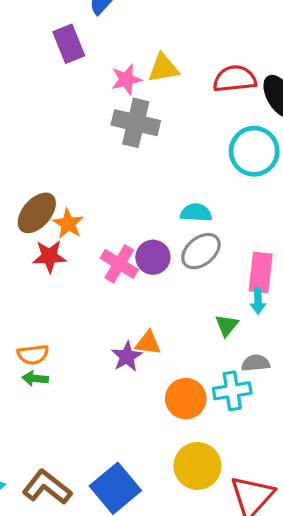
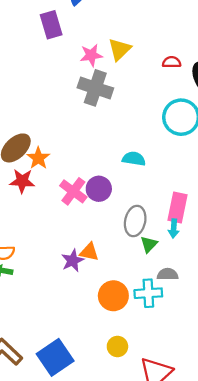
yellow triangle: (163, 68) -> (120, 49), turned -40
red semicircle: (235, 79) -> (172, 62), size x0.6
gray ellipse: (201, 251) -> (135, 221), moved, turned -44
yellow circle: (197, 466) -> (117, 346), size x0.6

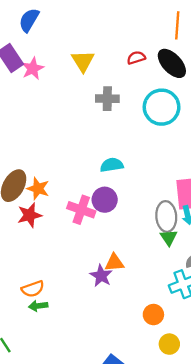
pink star: (91, 55) -> (33, 69), moved
gray cross: (95, 88) -> (107, 99), moved, size x0.7
cyan semicircle: (134, 159) -> (112, 165), moved
gray ellipse: (135, 221) -> (166, 216), moved
orange circle: (113, 296) -> (153, 315), moved, size x0.7

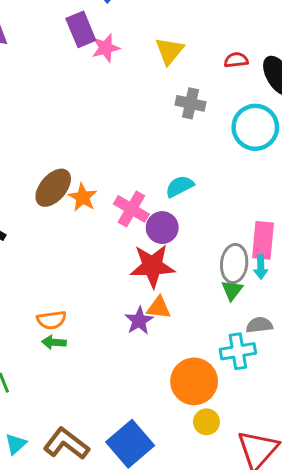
cyan semicircle: (112, 165) -> (180, 186), turned -30
pink cross: (81, 210) -> (131, 209), moved
red star: (30, 215) -> (152, 266), moved, size x1.4
orange circle: (153, 315) -> (194, 381), size x1.8

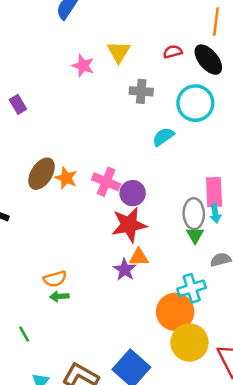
purple rectangle: (81, 29) -> (18, 104), moved, size x0.7
pink star: (106, 48) -> (83, 66), moved, turned -30
cyan semicircle: (180, 186) -> (163, 137), moved
cyan cross: (238, 351) -> (192, 288), moved
yellow circle: (206, 422) -> (189, 343), size x1.8

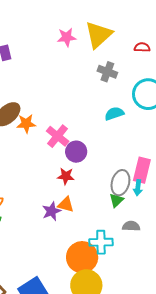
yellow triangle: (119, 52) -> (99, 35), size x1.4
pink star: (83, 66) -> (67, 37), turned 30
orange star: (66, 178) -> (26, 124), turned 30
red star: (129, 225) -> (66, 176), size x0.6

